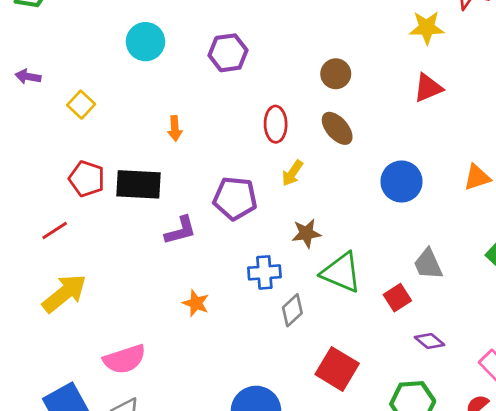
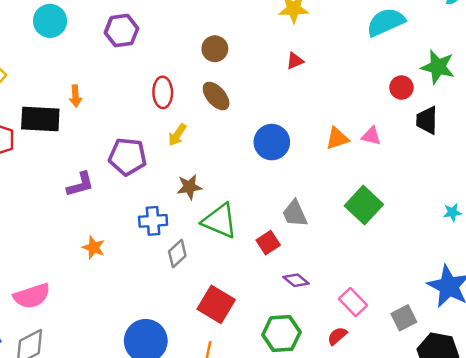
red triangle: (428, 88) -> (295, 61), size x0.7
black rectangle: (139, 184) -> (40, 119), moved

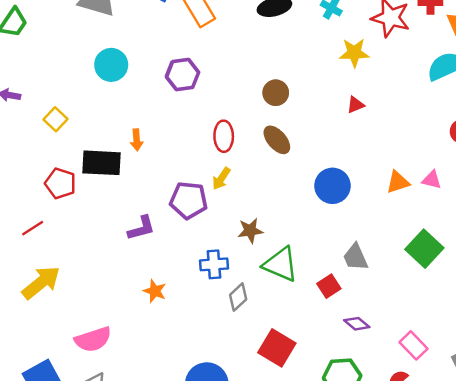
yellow arrow: (177, 135) -> (221, 179), moved

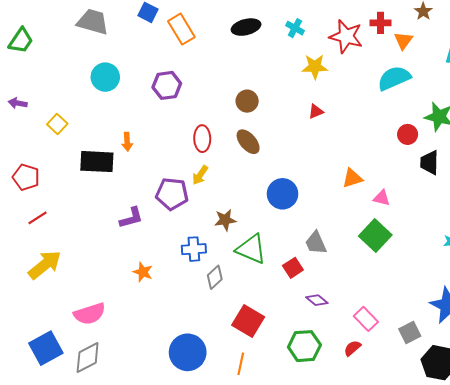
pink triangle: (432, 180) -> (382, 198), moved
red pentagon: (60, 183) -> (26, 177), moved
blue circle: (332, 186) -> (282, 194), moved

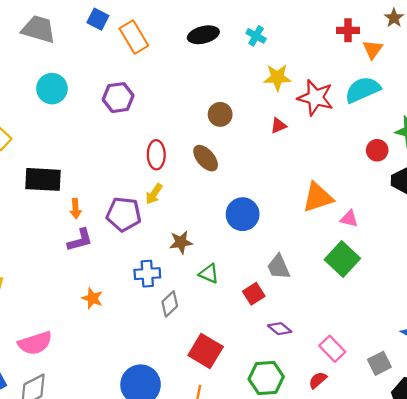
red star: (346, 36) -> (315, 98), moved
brown circle: (247, 101) -> (220, 114), moved
orange arrow: (127, 142) -> (76, 209), moved
orange triangle: (352, 178) -> (318, 197), size x1.4
green triangle: (251, 249) -> (209, 274), size x0.6

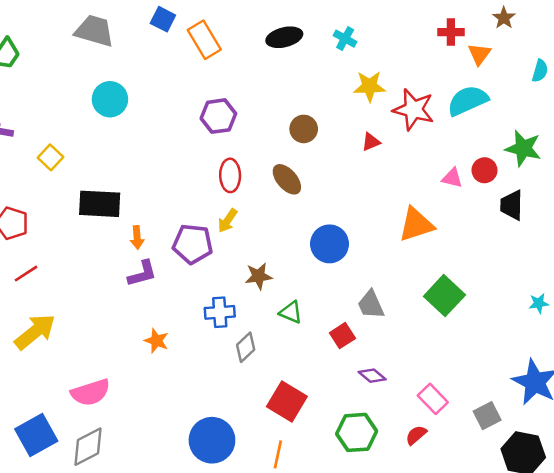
purple hexagon: (118, 98) -> (218, 116), moved
pink triangle: (349, 219) -> (452, 178), moved

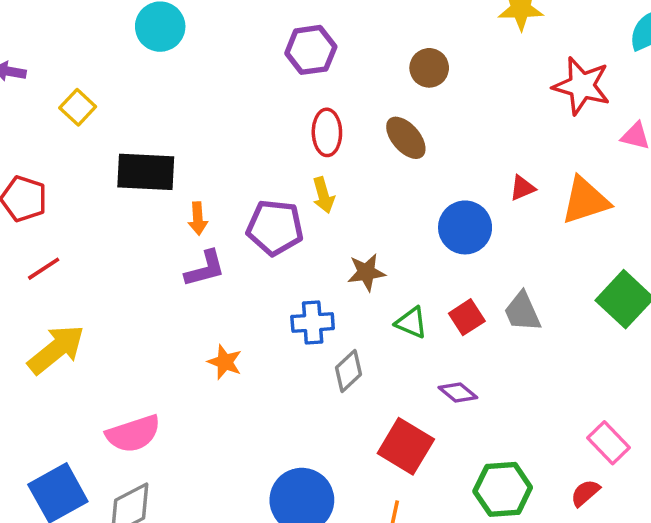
red star: (413, 110) -> (582, 86), moved
red triangle: (371, 142) -> (522, 188), moved
yellow arrow: (227, 221) -> (323, 195), turned -50
red square: (342, 336) -> (467, 317), moved
purple diamond: (372, 376) -> (458, 392), moved

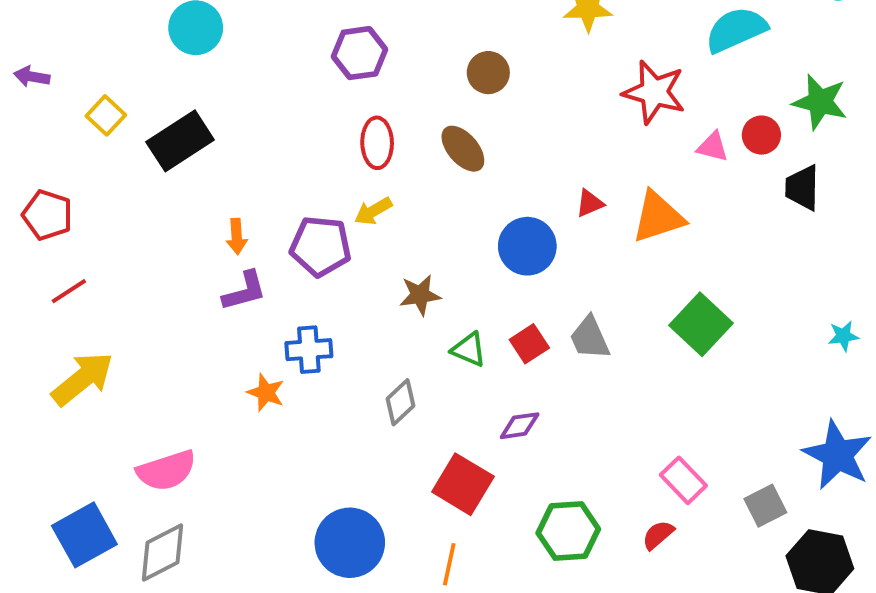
black rectangle: (146, 172) -> (180, 141), moved, turned -36
yellow arrow: (323, 195) -> (373, 211), turned 76
blue cross: (313, 323) -> (309, 350), moved
purple diamond: (458, 392) -> (520, 426), turned -48

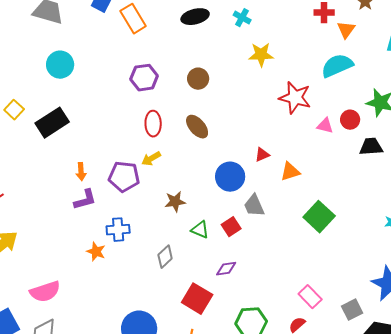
brown circle: (488, 73) -> (198, 79), moved
black trapezoid: (802, 188) -> (371, 147), turned 85
orange triangle: (658, 217) -> (290, 172), moved, size x0.7
gray trapezoid: (590, 338) -> (254, 206), moved

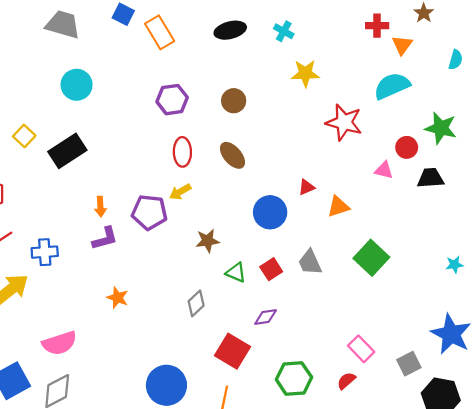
pink triangle: (325, 126) -> (384, 170), moved
gray trapezoid: (254, 206) -> (310, 262), moved
blue cross: (118, 230) -> (45, 252), moved

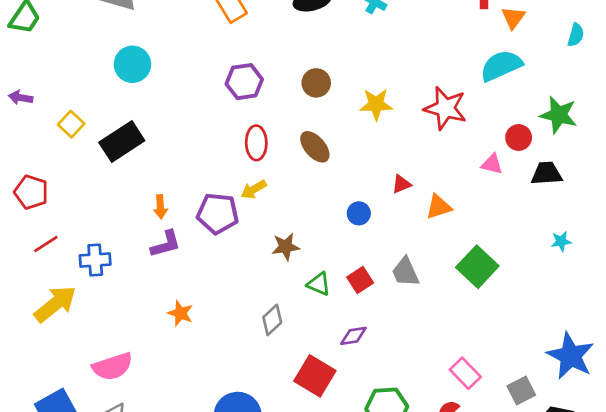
yellow star: (305, 73) -> (376, 104), moved
blue circle: (270, 212) -> (359, 213), size x0.6
cyan star: (454, 265) -> (561, 241), moved

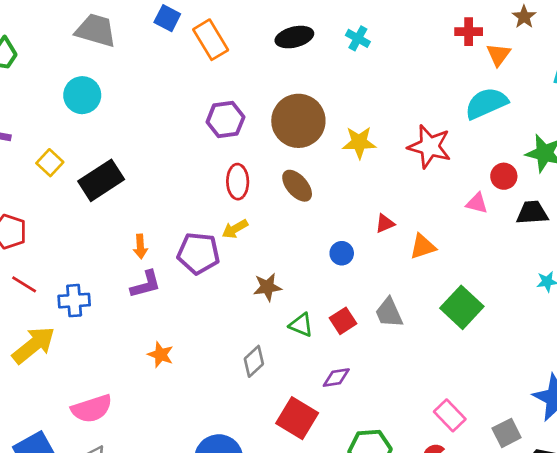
cyan circle: (132, 64) -> (82, 95), moved
brown circle: (316, 83) -> (298, 121), size x1.8
red line: (46, 244) -> (24, 284), turned 65

